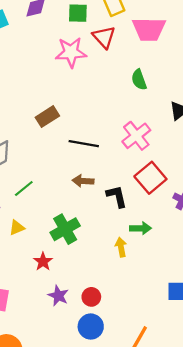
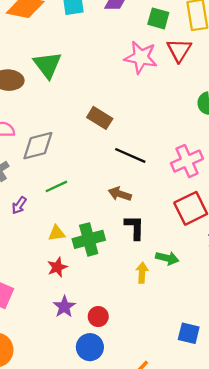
brown rectangle: (47, 117) -> (100, 118), turned 50
black L-shape: (117, 196) -> (135, 227), moved
yellow triangle: (17, 228) -> (57, 233), moved

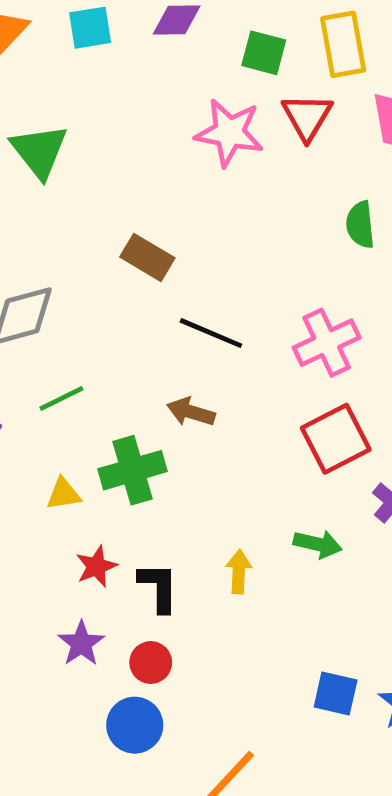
black L-shape: (135, 227) -> (159, 587), moved
green cross: (89, 239) -> (132, 470), moved
green arrow: (167, 258) -> (318, 544), moved
red star: (57, 267) -> (96, 566), moved

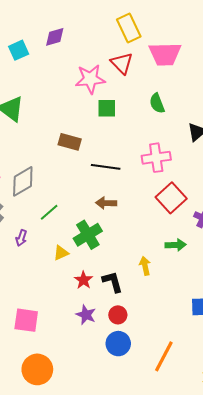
green square: (264, 53) -> (107, 108), moved
pink cross: (327, 343) -> (156, 158), turned 32

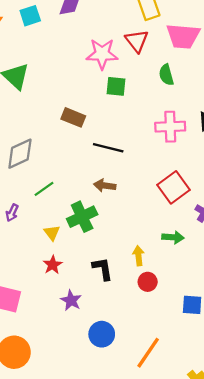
green semicircle: (157, 103) -> (166, 75), moved
pink cross: (156, 158) -> (170, 127), moved
yellow triangle: (61, 253) -> (52, 233), turned -49
red star: (83, 280) -> (53, 265), moved
red circle: (118, 315) -> (148, 282), moved

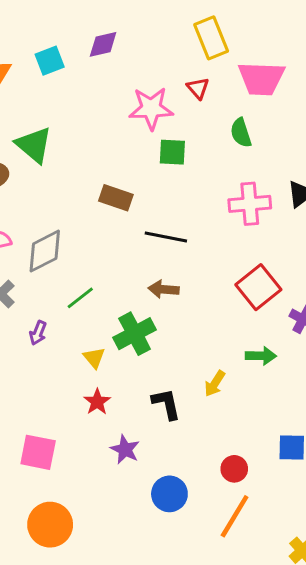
red triangle: (137, 41) -> (198, 88), size x0.7
yellow arrow: (138, 256) -> (215, 384), turned -138
red circle: (148, 282) -> (234, 469), moved

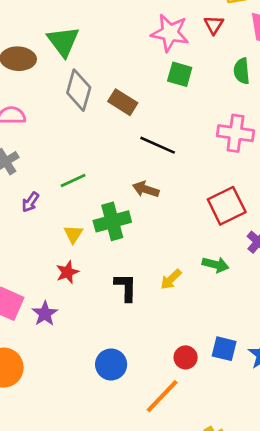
gray diamond: (45, 251) -> (79, 90), moved, turned -60
purple star: (125, 449) -> (45, 314), moved
red circle: (234, 469) -> (186, 357), moved

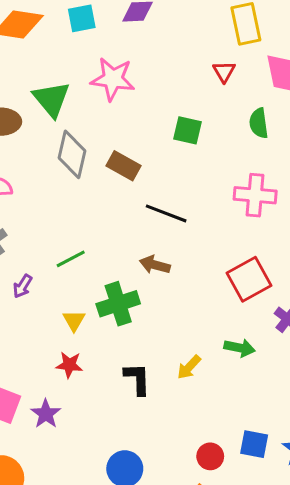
pink star: (170, 33) -> (113, 79), moved
red star: (67, 272) -> (69, 365), turned 30

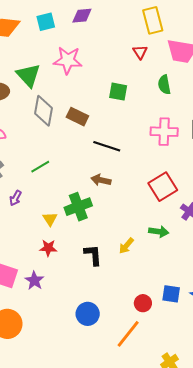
green line: (71, 259) -> (40, 167), moved

